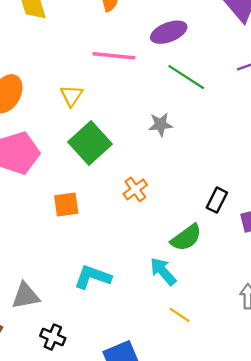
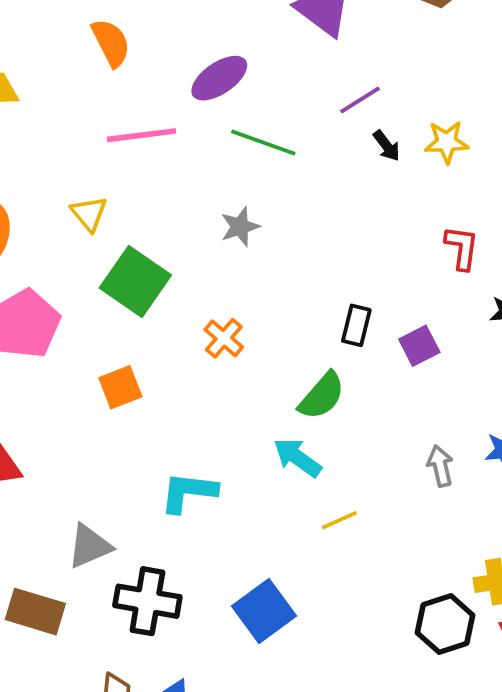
yellow line: (180, 315) -> (339, 520), turned -45
black cross: (53, 337) -> (147, 601), size x1.6

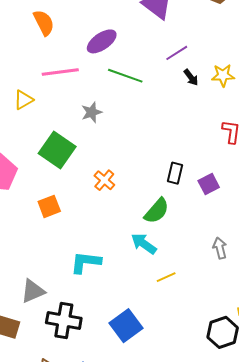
yellow triangle: (89, 214) -> (23, 100), moved, turned 40
gray star: (240, 227) -> (92, 112), moved

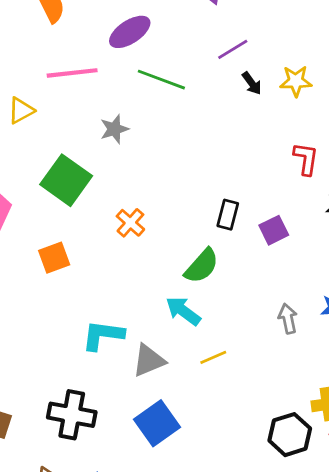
gray triangle: (33, 291) -> (149, 360), moved

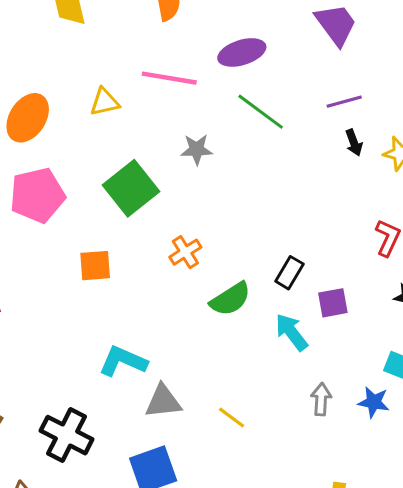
green semicircle: (202, 266) -> (230, 299), moved
cyan arrow: (183, 311) -> (292, 332), moved
yellow line: (213, 357) -> (232, 417), turned 44

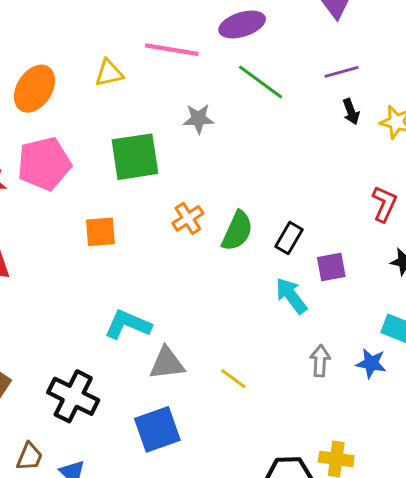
green square: (131, 188) -> (135, 157), turned 30
green semicircle: (230, 299) -> (237, 231), moved, turned -33

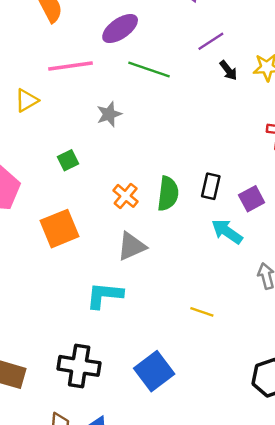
green square: (135, 157) -> (68, 160), size x0.5
orange square: (100, 232) -> (59, 229), size x1.4
gray triangle: (167, 363) -> (132, 246), moved

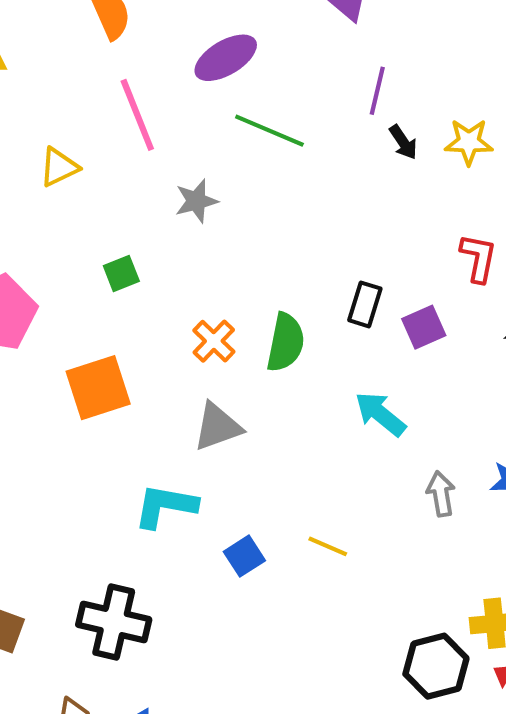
purple line: (211, 41) -> (377, 91), turned -48
pink line: (71, 66) -> (137, 115), turned 72
black rectangle: (211, 186) -> (365, 304), moved
purple square: (252, 199) -> (424, 327), moved
blue square: (154, 371) -> (244, 556), moved, size x0.6

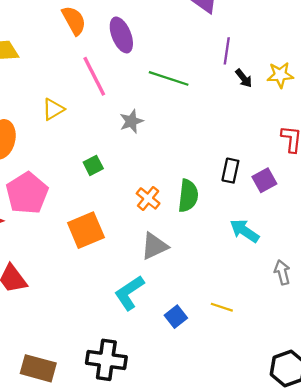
purple ellipse: (226, 58) -> (121, 35), moved, turned -76
cyan L-shape: (165, 506) -> (129, 293), turned -39

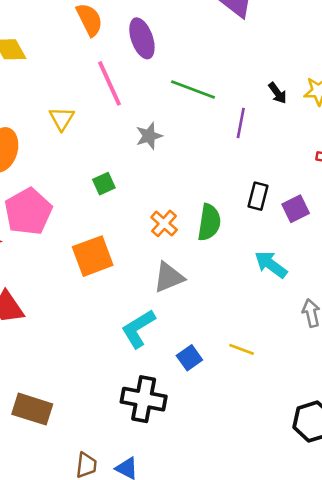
purple line: (227, 51) -> (241, 123), moved
yellow triangle: (53, 109) -> (62, 119), turned -30
black cross: (106, 360) -> (144, 399), moved

